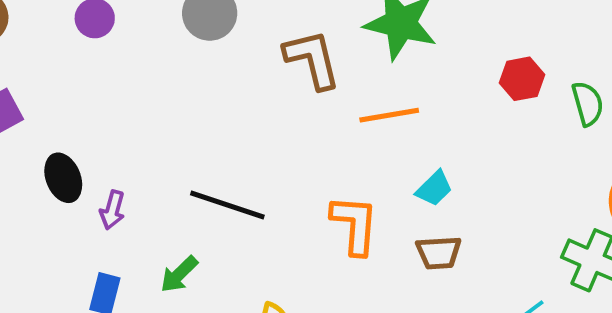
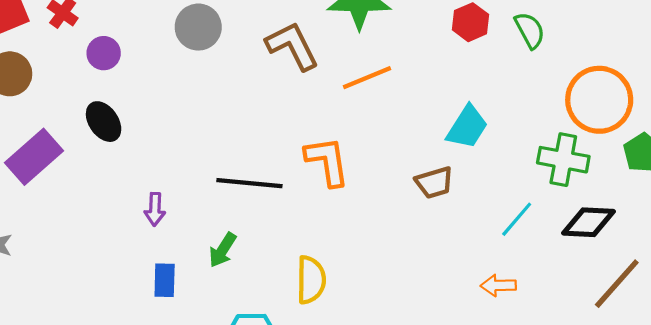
black ellipse: (63, 178) -> (104, 122), moved
cyan trapezoid: (434, 188) -> (467, 127), moved, size x1.4
orange L-shape: (355, 225) -> (327, 161), moved

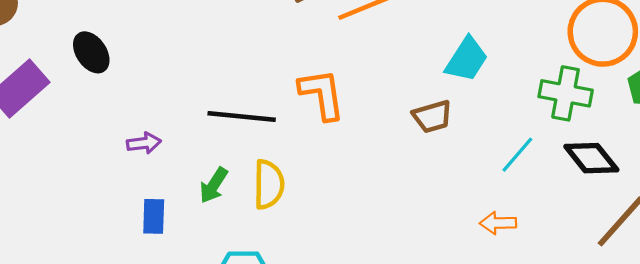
purple arrow: (155, 209) -> (144, 143), turned -100
black diamond: (589, 222) -> (591, 158), turned 48
yellow semicircle: (311, 280) -> (269, 184), moved

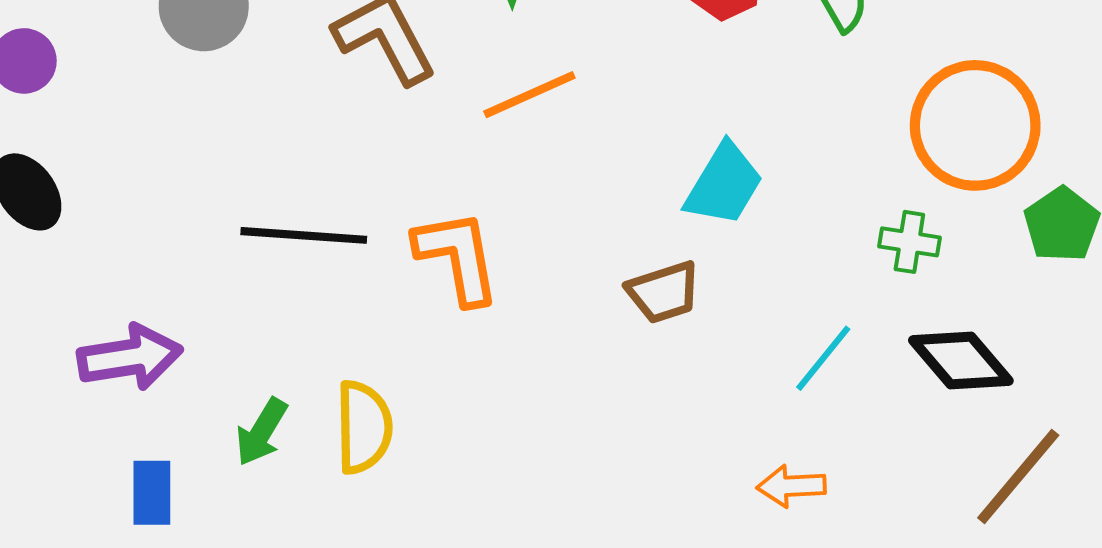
green cross: (566, 93) -> (909, 242), size x0.6
black line: (242, 116) -> (304, 235), moved
purple arrow: (144, 143) -> (130, 357), size x1.6

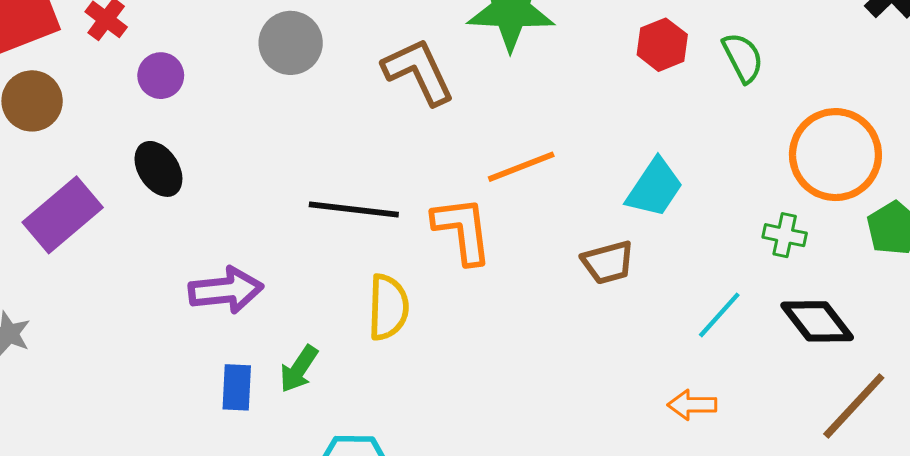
orange line: (529, 95) -> (521, 167), moved
yellow semicircle: (364, 427) -> (388, 307), moved
green arrow: (261, 432) -> (299, 369), moved

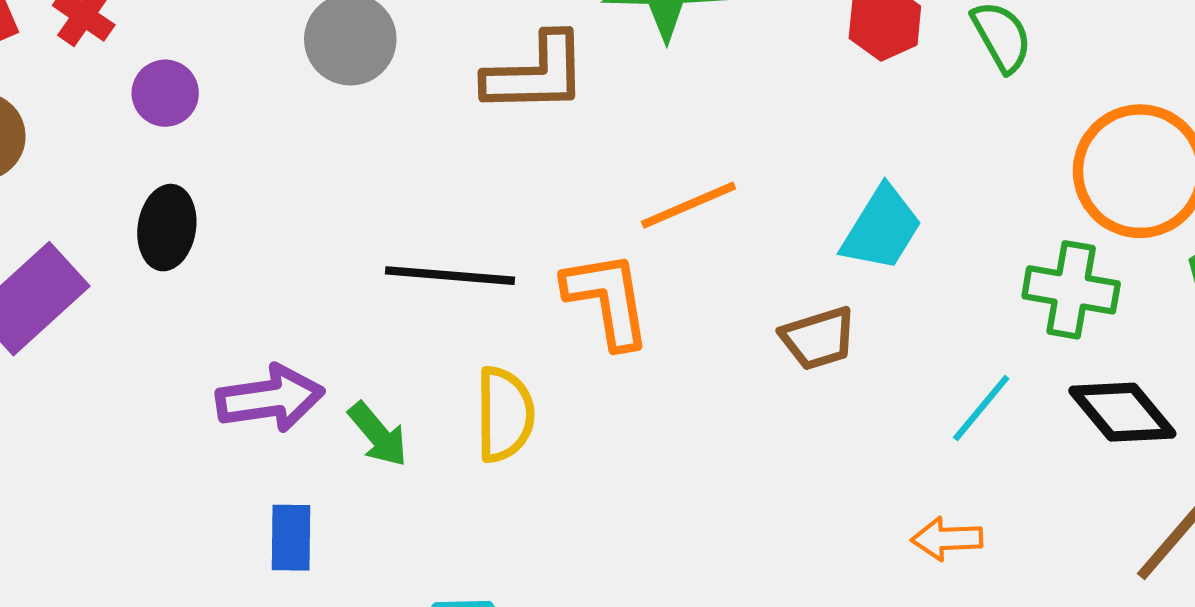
brown L-shape: (418, 72) -> (536, 74), turned 116
black ellipse: (158, 169) -> (167, 228), turned 44
green cross: (785, 235) -> (1071, 290), size x1.5
green arrow: (299, 369) -> (378, 434), moved, turned -72

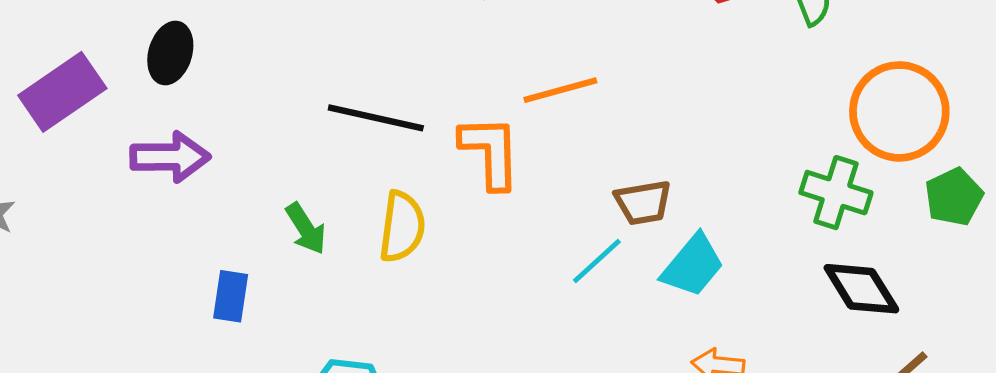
cyan trapezoid: (882, 228) -> (693, 265), moved
purple arrow: (270, 398) -> (170, 157), moved
cyan line: (981, 408) -> (597, 261), moved

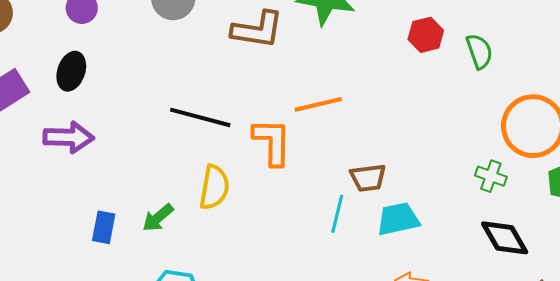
green cross: (836, 193) -> (491, 176), size x0.7
green arrow: (306, 229) -> (158, 218), moved, turned 80
cyan line: (597, 261) -> (337, 214), turned -36
cyan trapezoid: (693, 265) -> (398, 219), turned -144

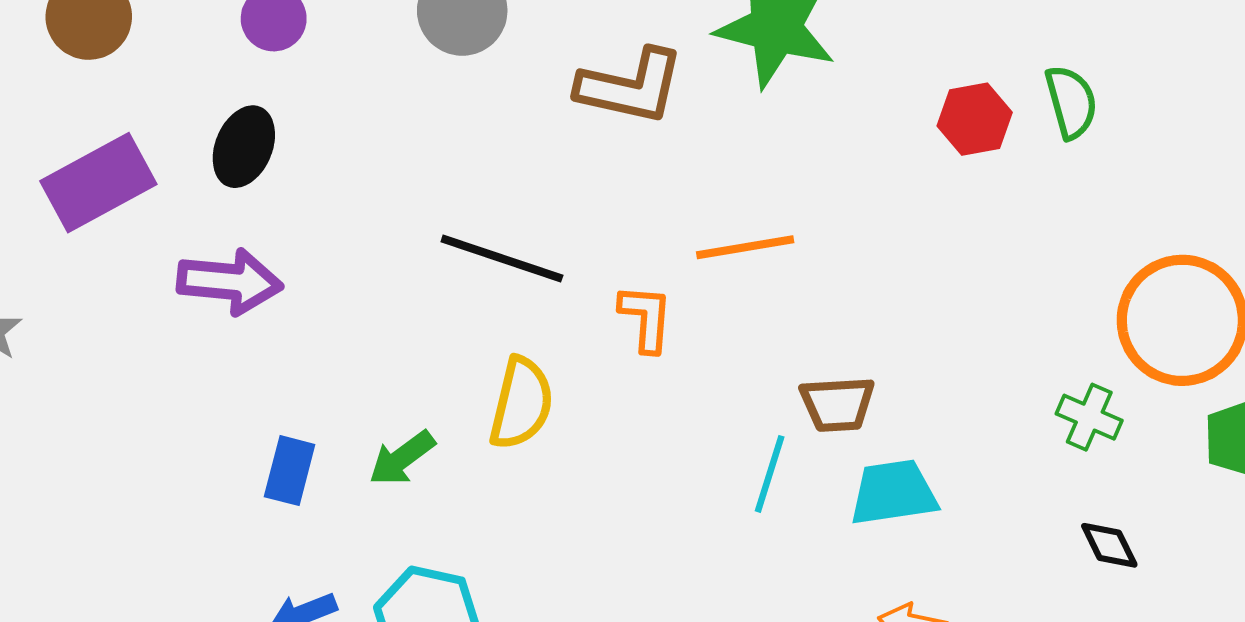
green semicircle: (479, 51) -> (1071, 102), moved
orange L-shape: (272, 142) -> (646, 318), size x0.7
black diamond: (505, 238) -> (1109, 545), size x0.6

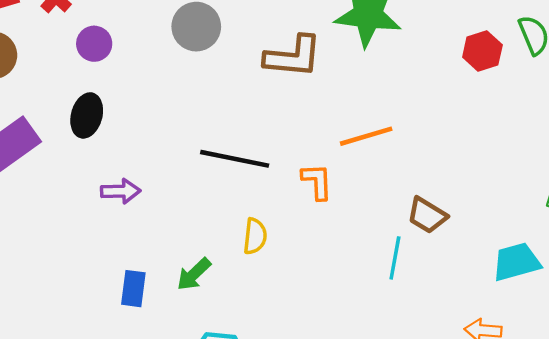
purple arrow: (230, 282) -> (121, 191), moved, size x0.7
yellow semicircle: (521, 403) -> (255, 236), size x0.7
brown trapezoid: (837, 404) -> (427, 215), turned 42
cyan trapezoid: (893, 493) -> (516, 262), moved

